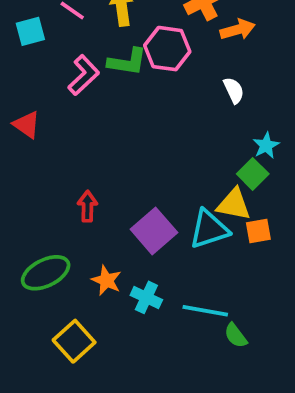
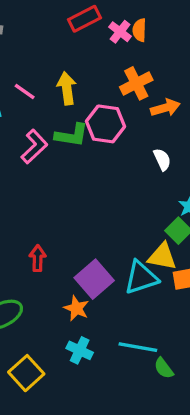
orange star: (106, 280) -> (76, 308), moved
cyan cross: (146, 297) -> (80, 350), moved

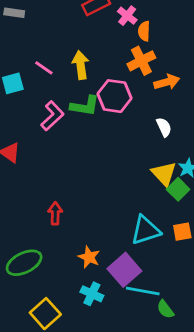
orange semicircle: (139, 30) -> (144, 31), moved
yellow triangle: (162, 257) -> (164, 174), moved, turned 36
purple square: (94, 279) -> (124, 270), moved

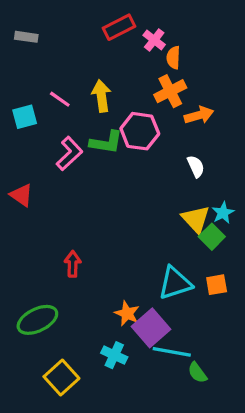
orange star: (89, 257) -> (127, 313), moved

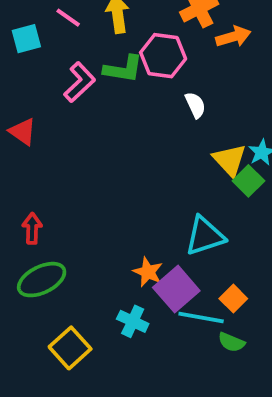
white semicircle: (196, 166) -> (195, 105), moved
red arrow: (73, 264) -> (32, 228), moved
orange square: (217, 285) -> (233, 299), moved, turned -35
green semicircle: (197, 373) -> (231, 342), turned -30

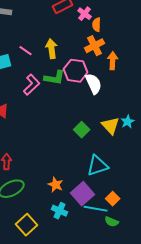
orange arrow: (233, 37) -> (113, 61), turned -72
white semicircle: (195, 105) -> (94, 84), moved, size x1.5
green square: (248, 181) -> (82, 130), moved
orange star: (148, 272) -> (56, 185), moved

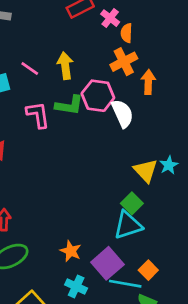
pink L-shape: (32, 85) -> (38, 115), turned -55
green square: (82, 130) -> (132, 203), moved

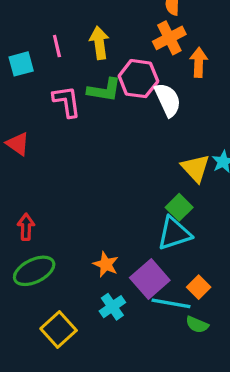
pink line: (30, 68) -> (57, 46), turned 42
cyan cross: (76, 286) -> (112, 307), turned 30

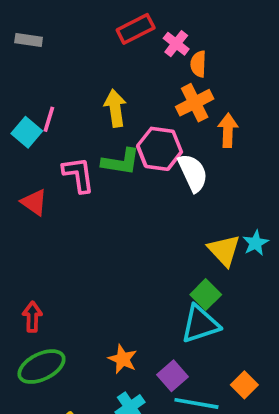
pink line: (57, 46) -> (49, 119), moved, turned 30
cyan square: (21, 64) -> (27, 132), turned -35
red triangle: (18, 144) -> (34, 202), moved
purple square: (150, 279) -> (172, 376), size x0.7
orange square: (199, 287) -> (244, 385), moved

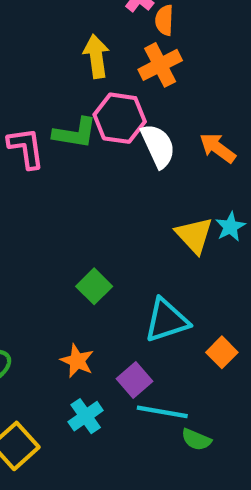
yellow arrow: (115, 108) -> (96, 56), moved
orange arrow: (228, 130) -> (218, 148), moved, turned -56
green square: (206, 295) -> (94, 286), moved
orange square: (244, 385) -> (222, 352), moved

